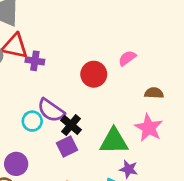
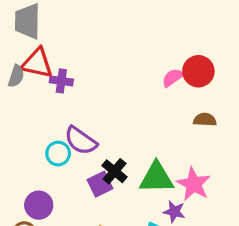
red circle: (94, 74) -> (198, 71), moved
black cross: (71, 125) -> (115, 171), moved
pink star: (149, 128) -> (194, 184), moved

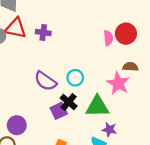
pink semicircle: (173, 78) -> (108, 38), turned 120
purple cross: (61, 81) -> (43, 33), moved
cyan circle: (58, 154) -> (75, 78), moved
pink star: (194, 184) -> (118, 83), moved

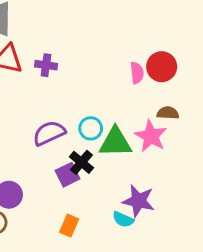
purple semicircle: (45, 81) -> (49, 133), turned 120
green triangle: (97, 106) -> (115, 142), moved
purple star: (109, 130) -> (139, 201), size x1.5

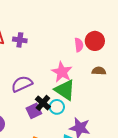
cyan circle: (91, 128) -> (57, 107), moved
pink star: (151, 136) -> (62, 72), moved
green triangle: (115, 142) -> (65, 90), turned 35

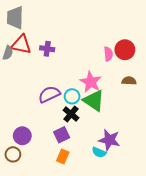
cyan circle: (57, 107) -> (72, 96), moved
purple square: (34, 111) -> (62, 135), moved

